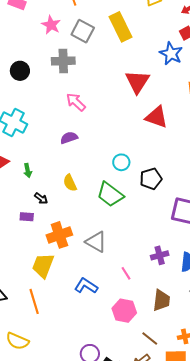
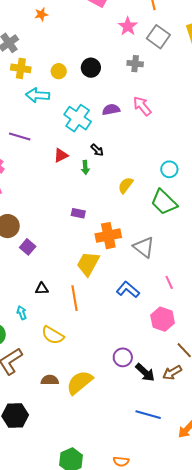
gray cross: (63, 61) -> (135, 64), size x0.7
purple semicircle: (69, 138) -> (111, 110), moved
cyan circle: (121, 162) -> (169, 169), moved
yellow semicircle: (70, 183) -> (126, 185), turned 54
black arrow: (41, 198) -> (97, 150), moved

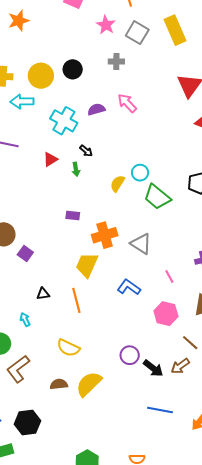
orange star: (41, 14) -> (19, 21), size x1.5
yellow circle: (59, 71) -> (41, 76), size x1.6
cyan circle: (169, 169) -> (140, 173), moved
yellow semicircle: (53, 335) -> (68, 348), moved

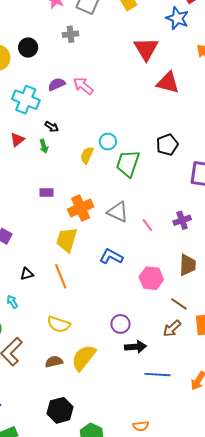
pink arrow: (127, 103) -> (83, 86), moved
green trapezoid: (157, 197) -> (128, 164), turned 76
pink line: (169, 276) -> (147, 225), moved
black arrow: (153, 368) -> (136, 347), moved, turned -35
black hexagon: (27, 423) -> (60, 410), moved

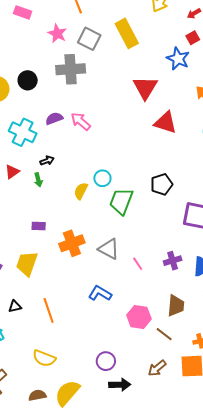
gray cross: (70, 34) -> (71, 69), size x1.8
black arrow: (52, 127) -> (47, 161), turned -56
yellow trapezoid: (67, 240) -> (27, 264), moved
brown line: (179, 304) -> (164, 334), moved

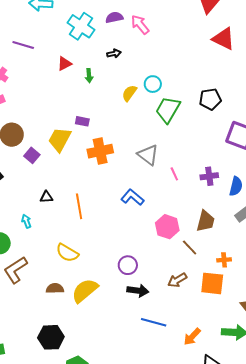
black arrow: (47, 161) -> (114, 53), moved
orange cross: (72, 243) -> (100, 151), moved
yellow trapezoid: (27, 264) -> (60, 139), moved

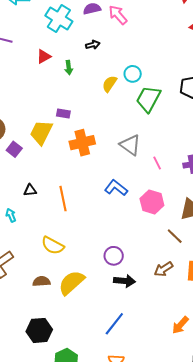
pink hexagon: (167, 227) -> (152, 202), moved
blue line: (154, 322) -> (114, 324), moved, turned -65

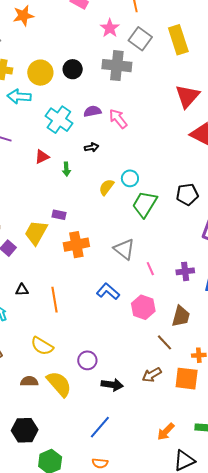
purple circle: (114, 256) -> (87, 360), moved
yellow semicircle: (71, 283) -> (59, 384), turned 88

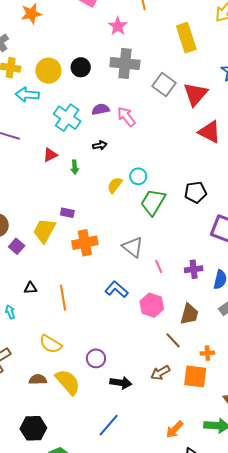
gray square: (140, 39) -> (164, 85), moved

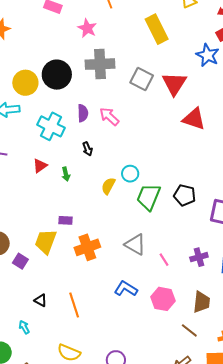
black circle: (81, 67) -> (57, 75), size x1.5
purple semicircle: (101, 109) -> (83, 113), turned 108
black arrow: (100, 145) -> (87, 149), turned 88
black pentagon: (196, 192) -> (185, 195), moved, turned 30
black triangle: (30, 288) -> (41, 300), turned 40

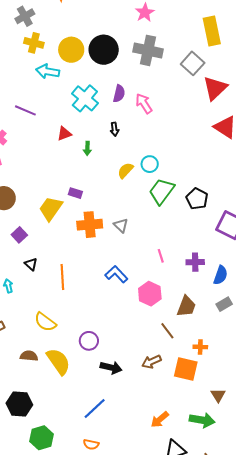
gray square: (142, 79) -> (193, 63), moved
gray triangle: (135, 244) -> (121, 225), moved, size x0.7
purple square: (20, 261) -> (19, 235), moved

